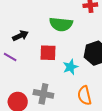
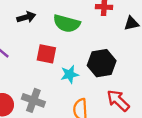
black arrow: (20, 36) -> (26, 17), moved

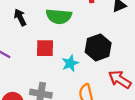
black arrow: (26, 17) -> (20, 17), turned -91

